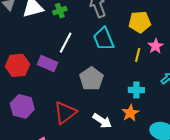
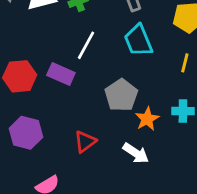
red triangle: (65, 113) -> (85, 142), size x0.7
orange star: (130, 113) -> (147, 119), moved

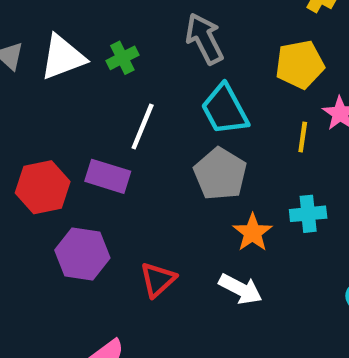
gray pentagon: (121, 95) -> (220, 174), moved
purple hexagon: (26, 133) -> (82, 254), moved

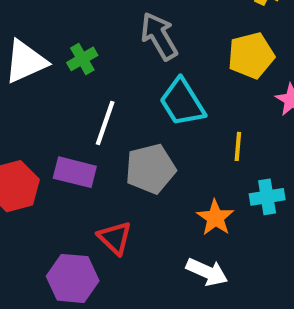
yellow line: (303, 137) -> (238, 146), moved
gray pentagon: (220, 174) -> (150, 169), moved, turned 30
purple hexagon: (82, 254) -> (73, 278), moved
red triangle: (158, 280) -> (115, 238), moved, turned -30

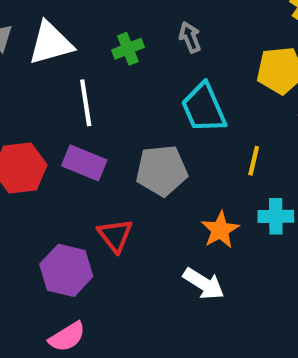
gray arrow: (159, 36) -> (190, 37), size x0.6
green cross: (82, 59) -> (128, 49), moved
white line: (105, 123) -> (86, 103), moved, turned -36

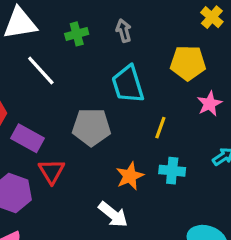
white line: (86, 103) -> (41, 70), turned -40
purple rectangle: (84, 163) -> (28, 138), moved

